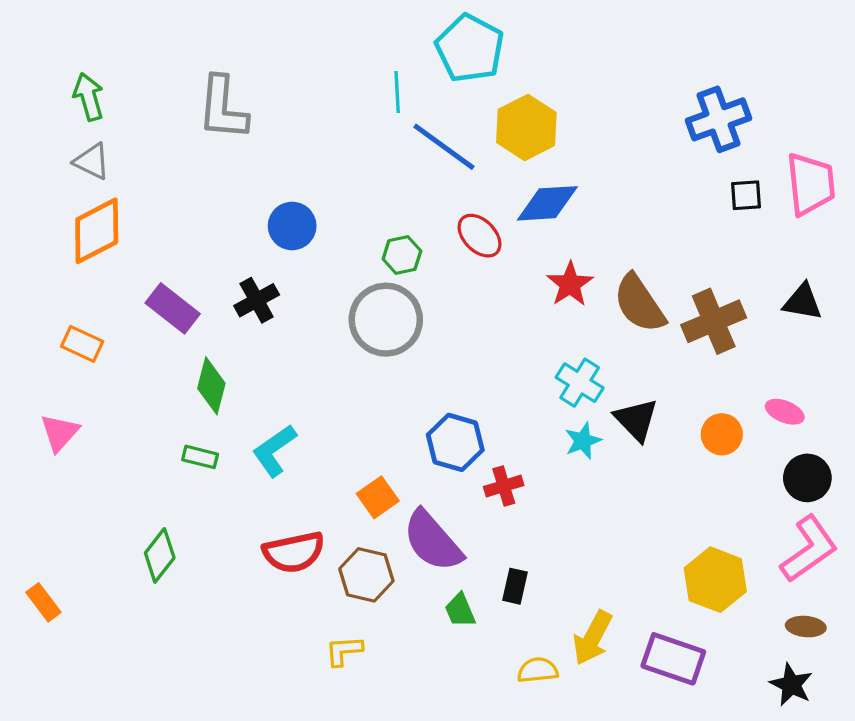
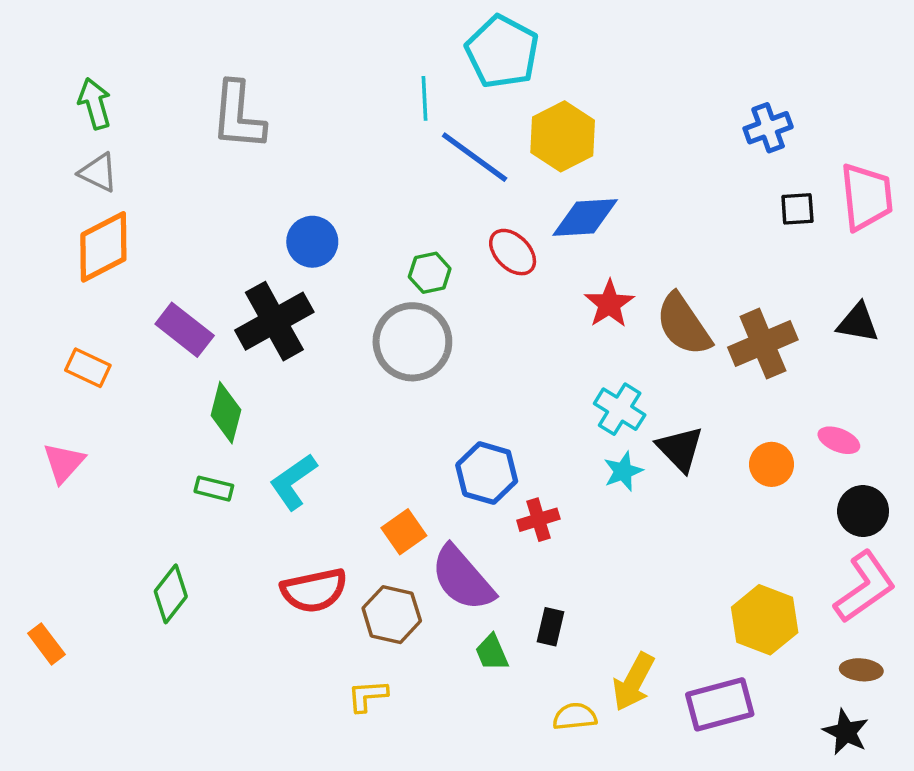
blue cross: (719, 119) -> (768, 128), size x0.7
black cross: (257, 300) -> (274, 321), size x1.6
purple rectangle: (673, 659) -> (720, 704), turned -34

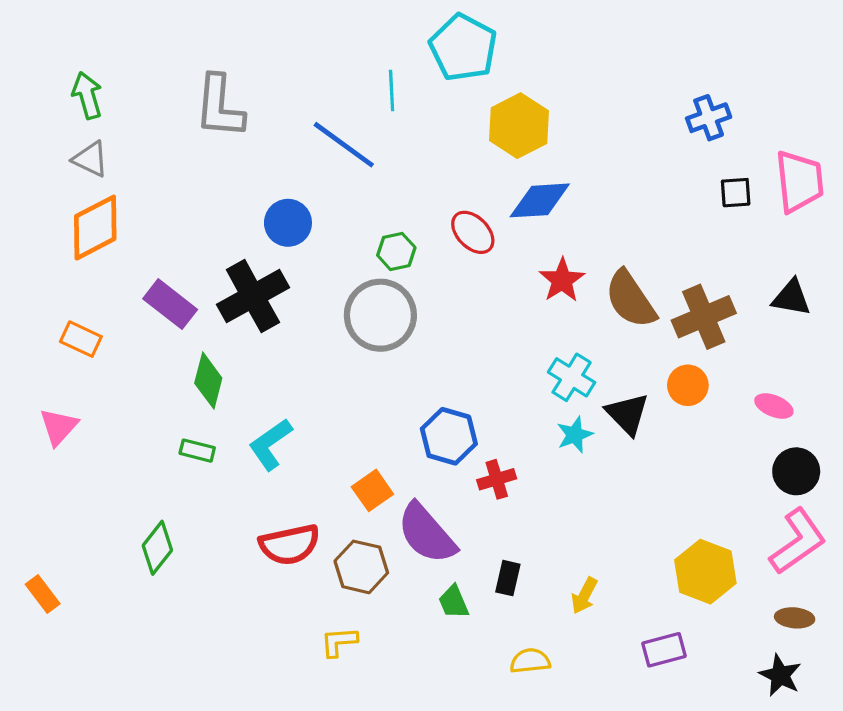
blue line: (475, 157) -> (344, 145), moved
orange circle: (772, 464) -> (688, 385), moved
yellow arrow: (633, 682) -> (584, 596), moved, size x0.7
purple rectangle: (720, 704) -> (664, 650), size x0.7

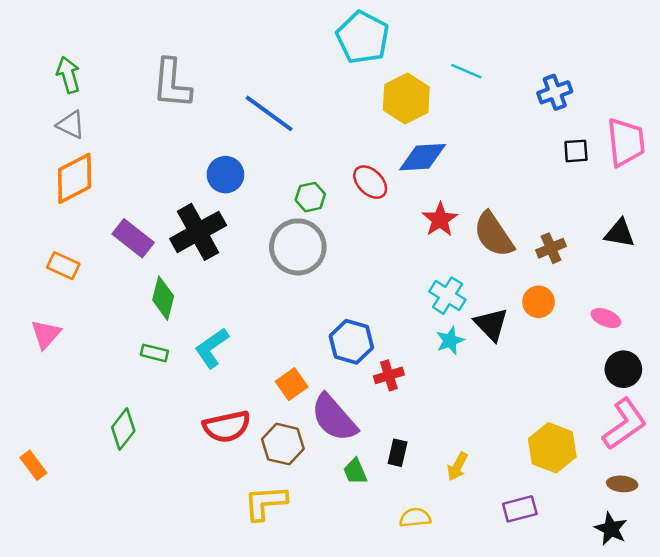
cyan line: (392, 91) -> (466, 71), moved, turned -64
brown cross: (704, 317) -> (551, 248), size x0.6
yellow L-shape: (339, 642) -> (265, 503), size x1.5

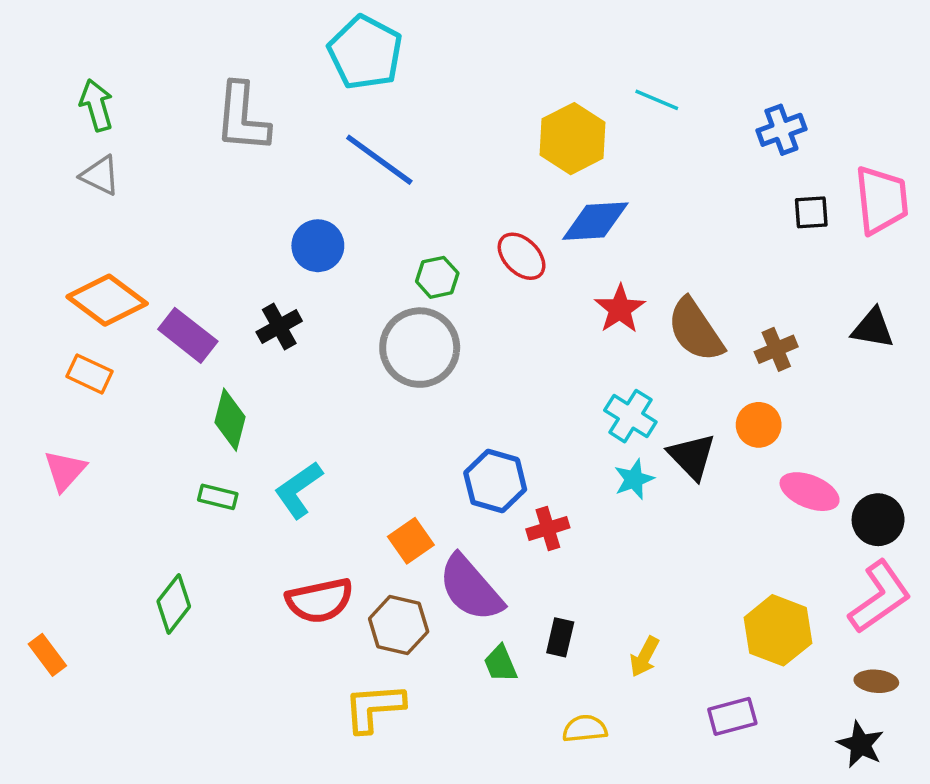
cyan pentagon: (363, 37) -> (365, 53), moved
orange diamond: (75, 178) -> (107, 300), moved, turned 64
black cross: (198, 232) -> (279, 326), size x0.6
pink ellipse: (606, 318) -> (810, 492), moved, size x1.4

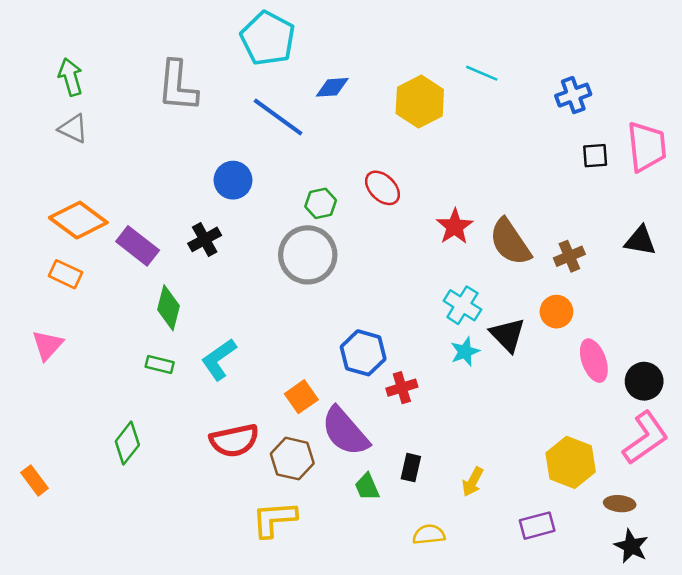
blue diamond: (595, 221) -> (332, 87), moved, size x0.7
pink ellipse: (810, 492) -> (594, 361), turned 48
brown ellipse: (876, 681) -> (620, 504), moved

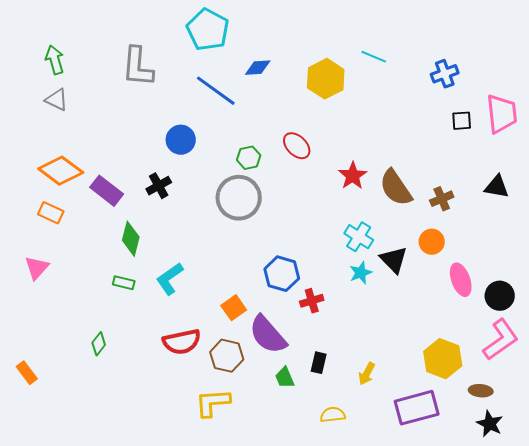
green diamond: (127, 443) -> (99, 344), size x0.7
purple rectangle: (537, 526) -> (417, 408), size x1.6

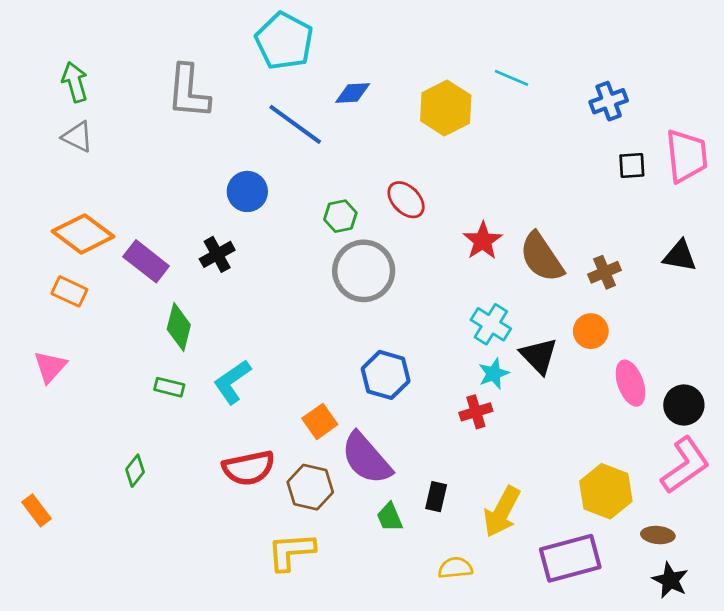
gray circle: (239, 198) -> (364, 271), moved
red cross: (312, 301) -> (476, 412), moved
yellow arrow: (367, 374) -> (502, 512), size x1.6

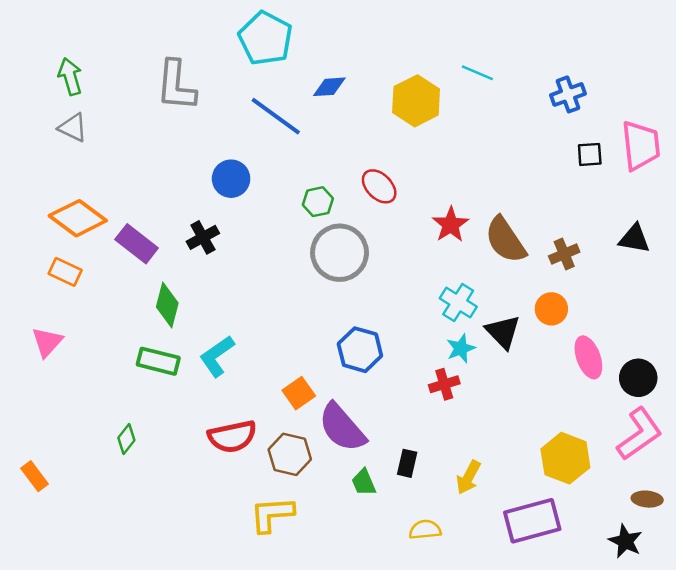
green rectangle: (169, 387) -> (158, 361), size x1.5
yellow arrow: (502, 512) -> (468, 477), size x0.7
brown ellipse: (658, 535) -> (647, 499), moved

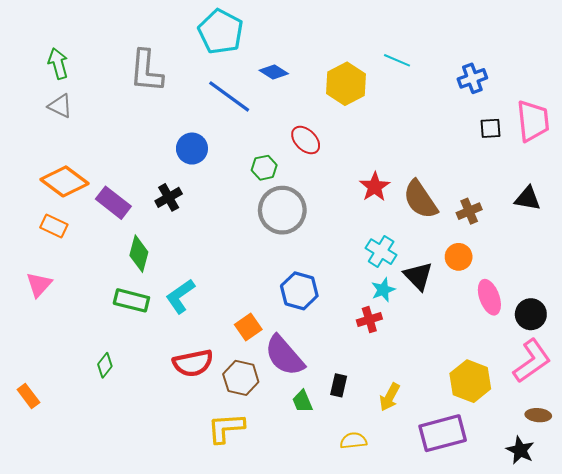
blue diamond: (329, 87) -> (274, 72), turned 36
red ellipse: (379, 186) -> (306, 140), moved

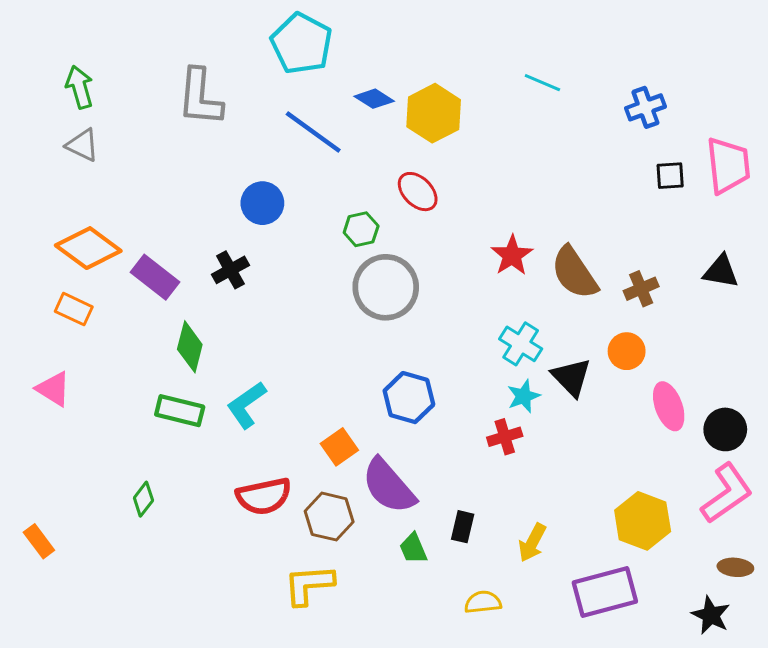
yellow hexagon: (346, 84) -> (434, 113), moved
pink triangle: (39, 284) -> (53, 389), turned -40

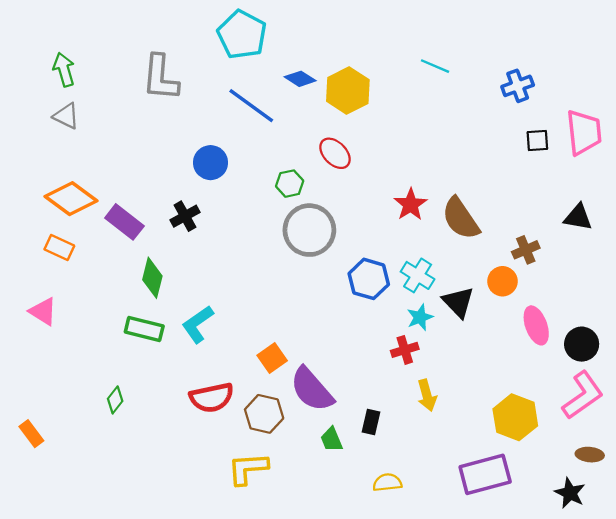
brown cross: (641, 289) -> (526, 250), moved
blue hexagon: (409, 398) -> (369, 279), moved
yellow arrow: (532, 543) -> (427, 395), moved, turned -44

